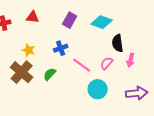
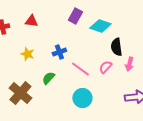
purple rectangle: (70, 20) -> (75, 16), moved
brown cross: (22, 72) -> (20, 93), moved
cyan circle: (98, 89) -> (82, 98), moved

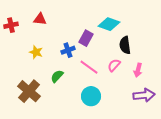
purple rectangle: (75, 16) -> (86, 38), moved
pink arrow: (129, 64) -> (138, 70), moved

